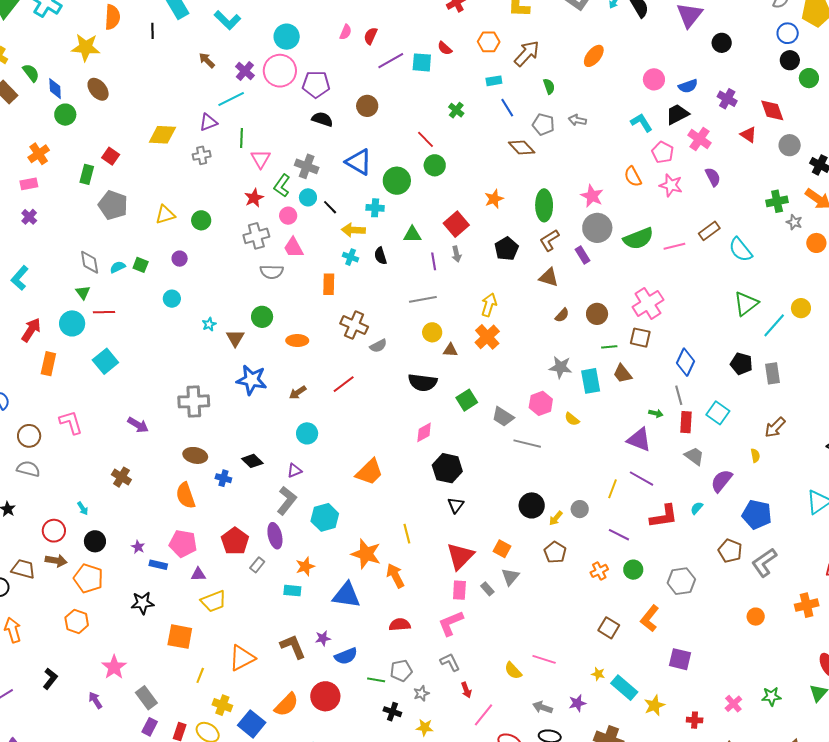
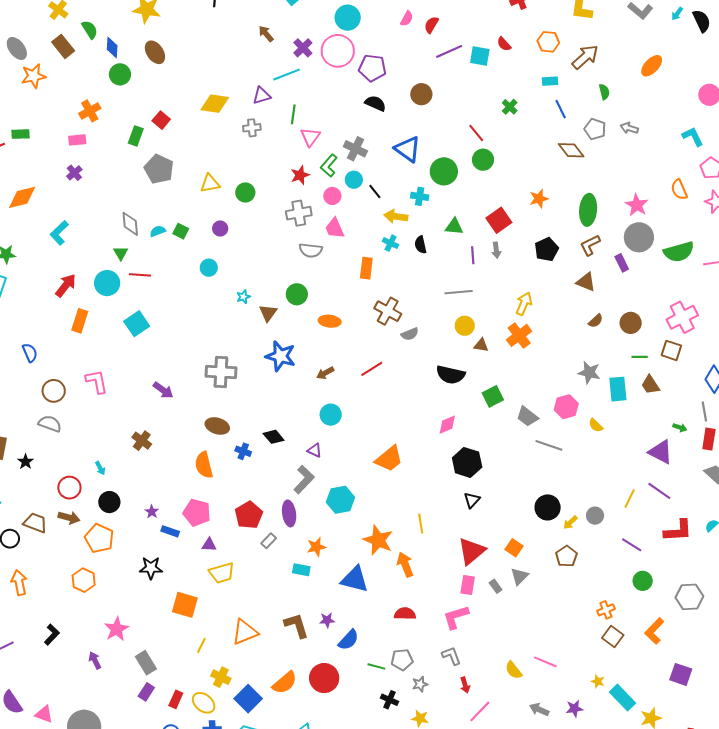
purple triangle: (294, 471) -> (315, 450), turned 42
orange cross: (599, 571) -> (606, 610), moved
blue semicircle: (346, 656) -> (348, 640), turned -30

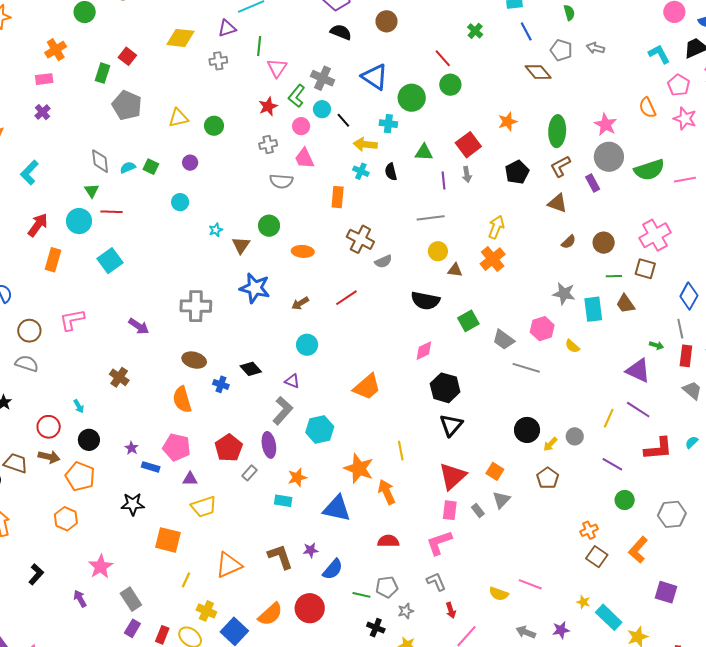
gray cross: (299, 213) -> (268, 145), size x0.7
pink L-shape: (97, 381) -> (72, 320), turned -88
black triangle: (472, 500) -> (451, 425), size x1.4
yellow semicircle: (514, 670) -> (499, 594), turned -30

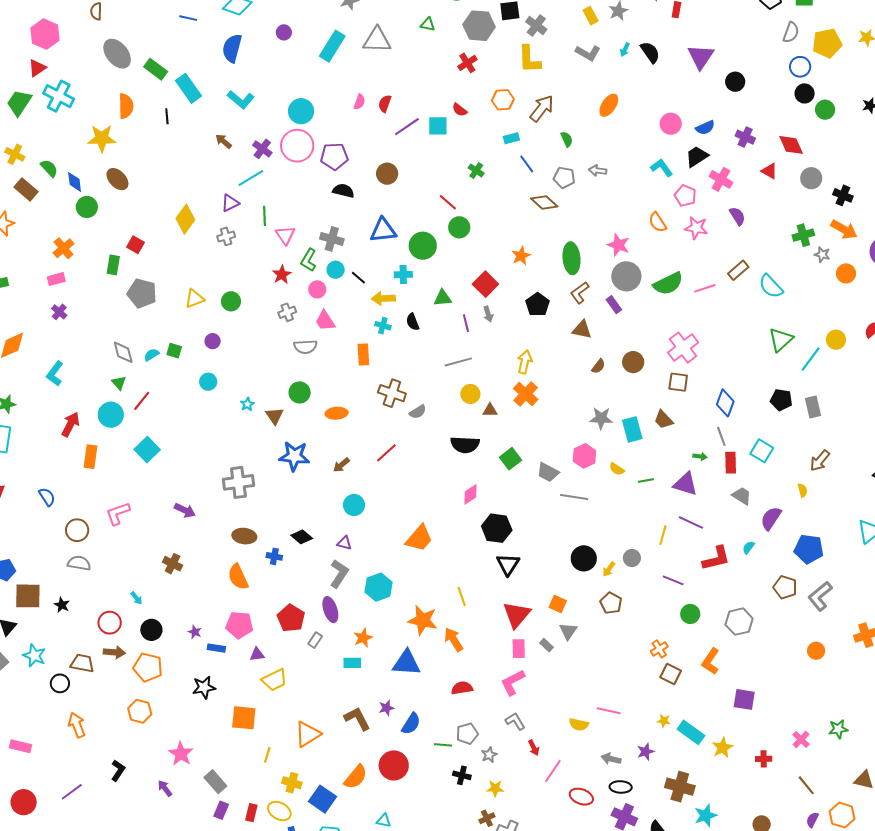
yellow diamond: (180, 38) -> (185, 219), turned -52
blue triangle: (375, 77) -> (383, 230), turned -32
red line: (112, 212) -> (142, 401), turned -45
green line: (614, 276) -> (646, 480), moved

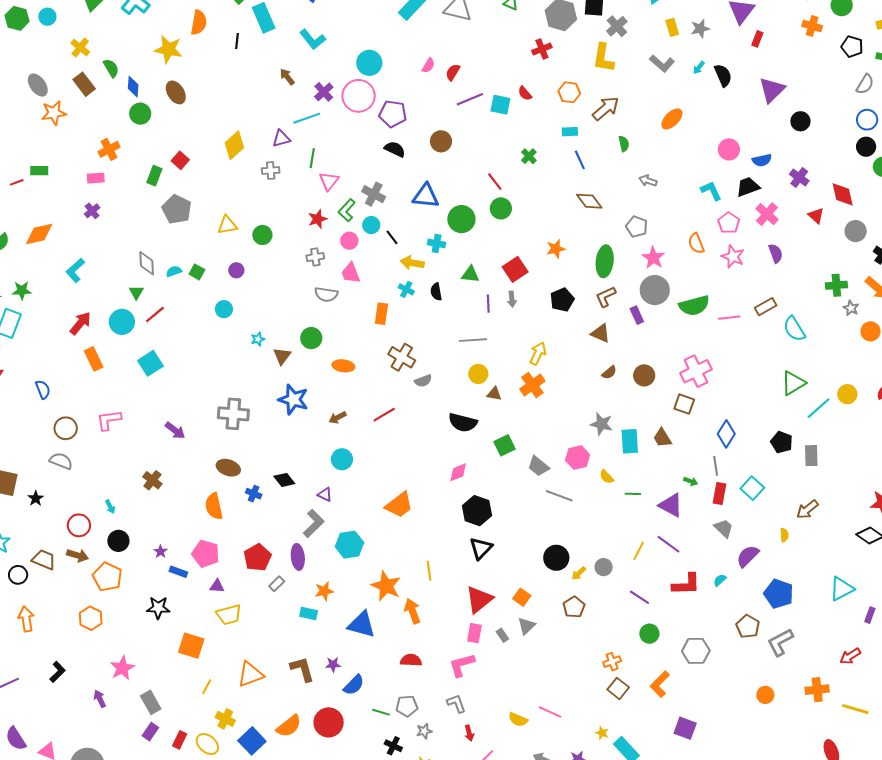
gray pentagon: (564, 178) -> (637, 227), moved
orange rectangle: (91, 457) -> (94, 359), turned -45

